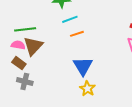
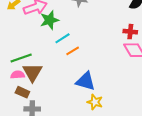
blue triangle: (83, 66) -> (86, 81), turned -30

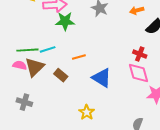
cyan line: (63, 38) -> (48, 49), moved
blue triangle: (86, 81) -> (102, 78), moved
brown rectangle: (22, 92) -> (61, 75), moved

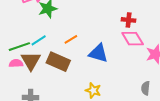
brown rectangle: (61, 75) -> (58, 62), size x1.6

